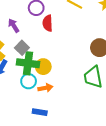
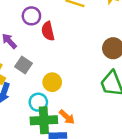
green cross: (28, 63) -> (44, 120), moved
orange arrow: (45, 88) -> (67, 117), moved, turned 64

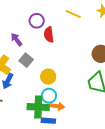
cyan circle: (38, 102) -> (49, 96), moved
orange arrow: (67, 117) -> (57, 106), turned -40

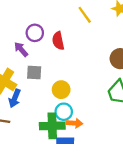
yellow line: (73, 14) -> (85, 15), turned 35
purple circle: (37, 21) -> (35, 33), moved
gray square: (26, 60) -> (34, 72), turned -32

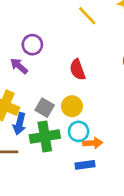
red semicircle: (58, 41) -> (77, 70), moved
gray square: (34, 72) -> (45, 108), moved, turned 35
green cross: (52, 126) -> (45, 137), moved

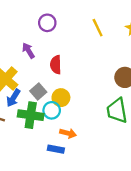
purple circle: (32, 45) -> (47, 23), moved
red semicircle: (77, 70) -> (56, 65), moved
cyan circle: (79, 131) -> (52, 110), moved

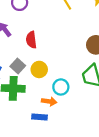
cyan circle: (52, 110) -> (61, 87), moved

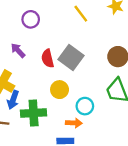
gray square: (18, 66) -> (71, 57), moved, size x1.5

